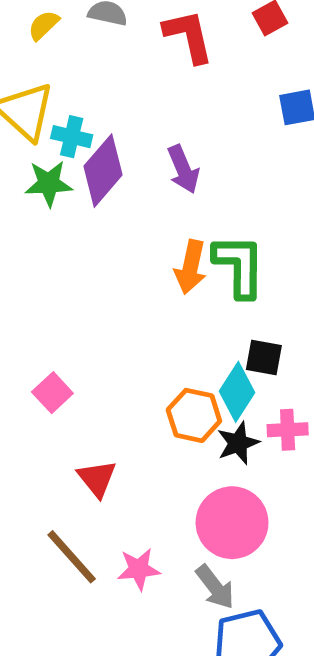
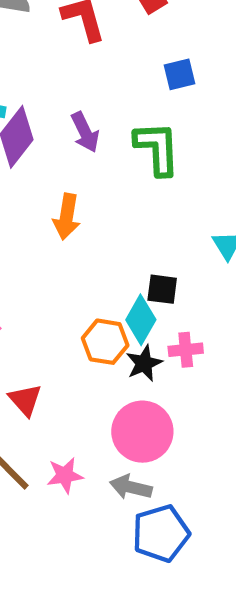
green L-shape: (239, 266) -> (157, 148), moved
orange arrow: (191, 267) -> (67, 217), moved
gray arrow: (215, 587) -> (131, 487), turned 144

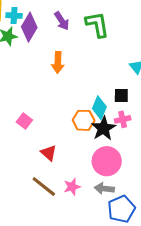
black square: (162, 289) -> (121, 95), moved
black star: (144, 363) -> (103, 128), size x1.4

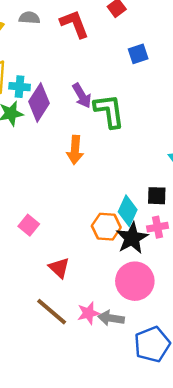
green L-shape: (97, 24) -> (109, 111), moved
gray arrow: (104, 189) -> (111, 318), moved

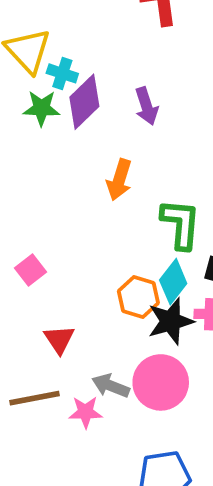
green L-shape: (109, 111) -> (181, 224), moved
brown line: (52, 312) -> (34, 398), turned -64
gray arrow: (111, 318) -> (111, 386), moved

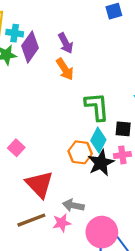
orange arrow: (119, 180) -> (65, 69), moved, turned -40
red triangle: (59, 339) -> (39, 184), size x1.6
pink circle: (161, 382) -> (102, 232), moved

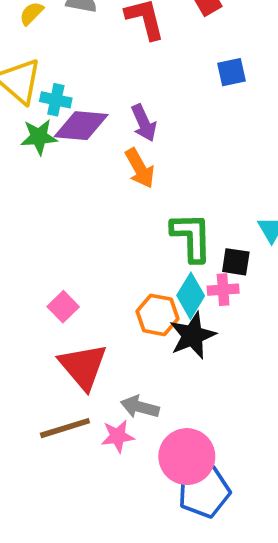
purple diamond: (30, 47) -> (81, 126), turned 56
black square: (123, 129) -> (236, 262), moved
pink square: (16, 148) -> (63, 307), moved
pink cross: (122, 155) -> (223, 290), moved

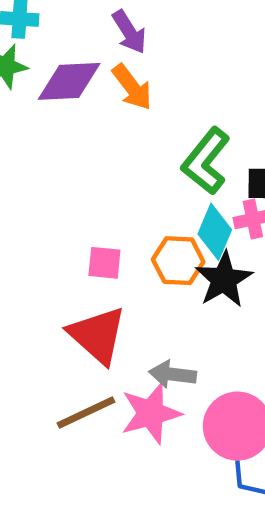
purple diamond: (81, 126) -> (69, 81), moved
green L-shape: (191, 237) -> (206, 161), turned -132
pink square: (63, 307) -> (104, 263), moved, turned -32
pink star: (118, 436) -> (151, 413), size x1.5

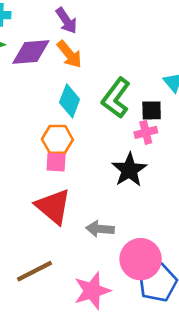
cyan diamond: (215, 232) -> (70, 101), moved
orange hexagon: (178, 261) -> (57, 139), moved
brown line: (86, 412) -> (34, 271), moved
pink star: (151, 413) -> (92, 291), moved

